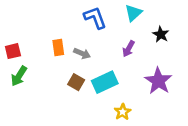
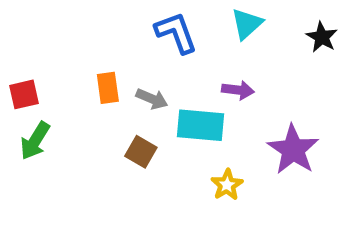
black star: (161, 34) -> (322, 37), moved
purple arrow: (129, 49) -> (238, 90), turned -112
cyan rectangle: (105, 82) -> (200, 125), moved, turned 30
yellow star: (123, 112) -> (227, 185), moved

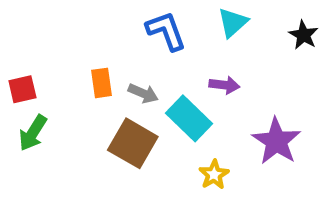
cyan rectangle: (200, 125) -> (189, 118), turned 39
brown square: (141, 152) -> (133, 143), size x1.6

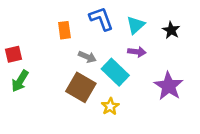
cyan triangle: (233, 23) -> (136, 25), moved
black star: (304, 35) -> (171, 30), moved
orange rectangle: (102, 83) -> (64, 30), moved
yellow star: (214, 175) -> (110, 106), moved

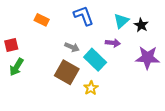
cyan triangle: (136, 25) -> (121, 21), moved
orange rectangle: (64, 30) -> (42, 20), moved, turned -56
purple star: (169, 86) -> (148, 58), moved, turned -30

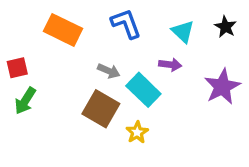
orange rectangle: (42, 20) -> (63, 30), size x1.6
cyan triangle: (121, 21) -> (183, 31), turned -35
black star: (141, 25) -> (225, 27), moved
purple star: (148, 58) -> (222, 87), turned -30

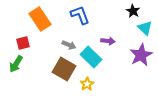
black star: (225, 27) -> (133, 11), moved
orange rectangle: (63, 30) -> (40, 19), turned 30
cyan triangle: (183, 31) -> (145, 28), moved
red square: (17, 68) -> (23, 43), moved

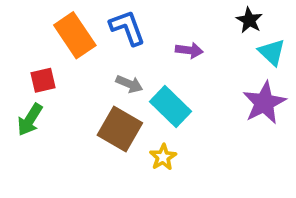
blue L-shape: (80, 15) -> (127, 28), moved
purple arrow: (108, 41) -> (189, 50), moved

